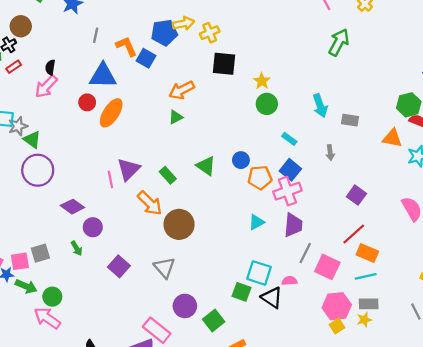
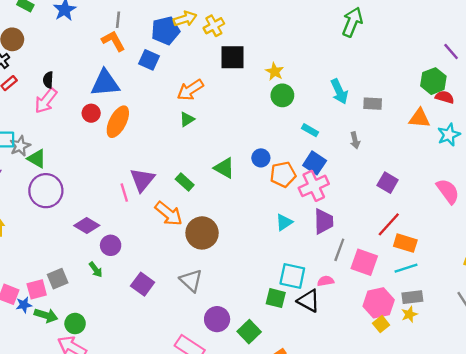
gray line: (96, 35) -> (118, 20), moved
orange L-shape: (126, 46) -> (113, 41), moved

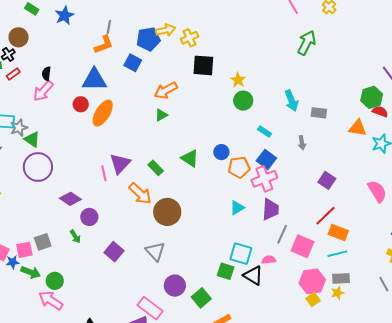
orange L-shape: (113, 41) -> (104, 45), turned 95

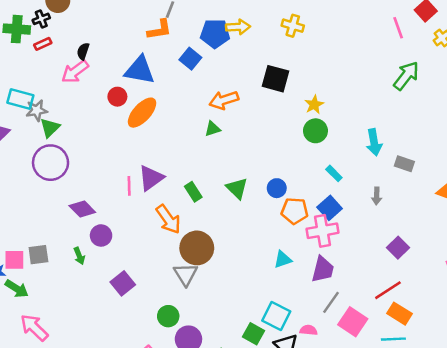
yellow cross: (189, 38) -> (293, 26), moved, turned 30
green triangle: (32, 139) -> (50, 128), turned 30
gray triangle: (155, 251) -> (186, 274), moved
green circle: (55, 281) -> (168, 316), moved

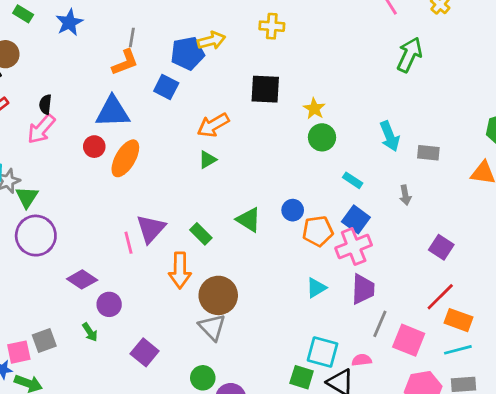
orange arrow: (168, 219) -> (180, 270), turned 48

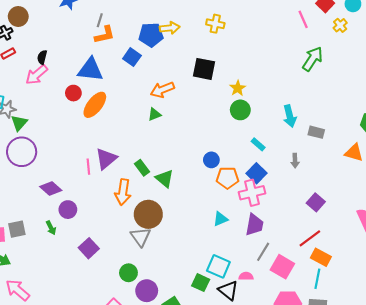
gray line: (132, 37) -> (100, 20), moved
green triangle: (249, 220) -> (165, 179), moved
cyan line: (458, 350) -> (317, 279), turned -72

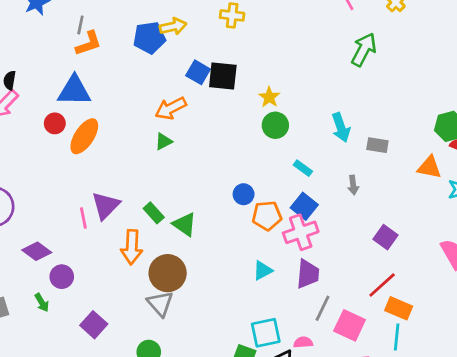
blue square: (132, 57) -> (198, 72), moved
cyan square: (218, 266) -> (266, 333), turned -30

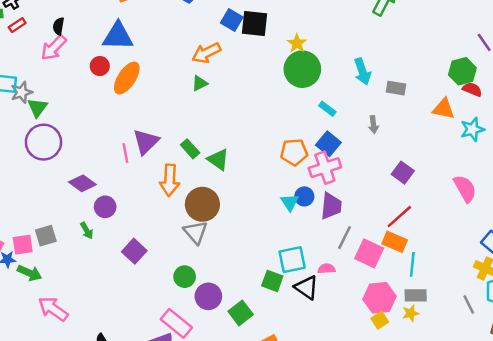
green circle: (275, 125) -> (302, 69), size x1.5
blue circle: (244, 194) -> (304, 196), moved
cyan triangle: (263, 270) -> (290, 202), turned -36
orange rectangle: (399, 308) -> (395, 242), moved

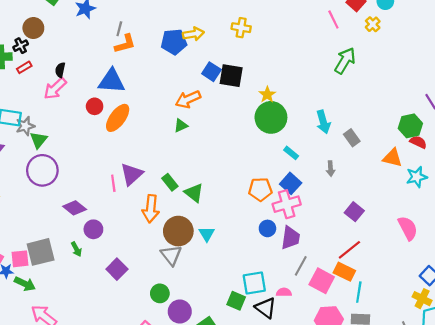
gray rectangle: (396, 88) -> (352, 138), turned 42
cyan triangle: (290, 202) -> (207, 234), moved
gray square: (46, 236) -> (41, 252), size x1.5

